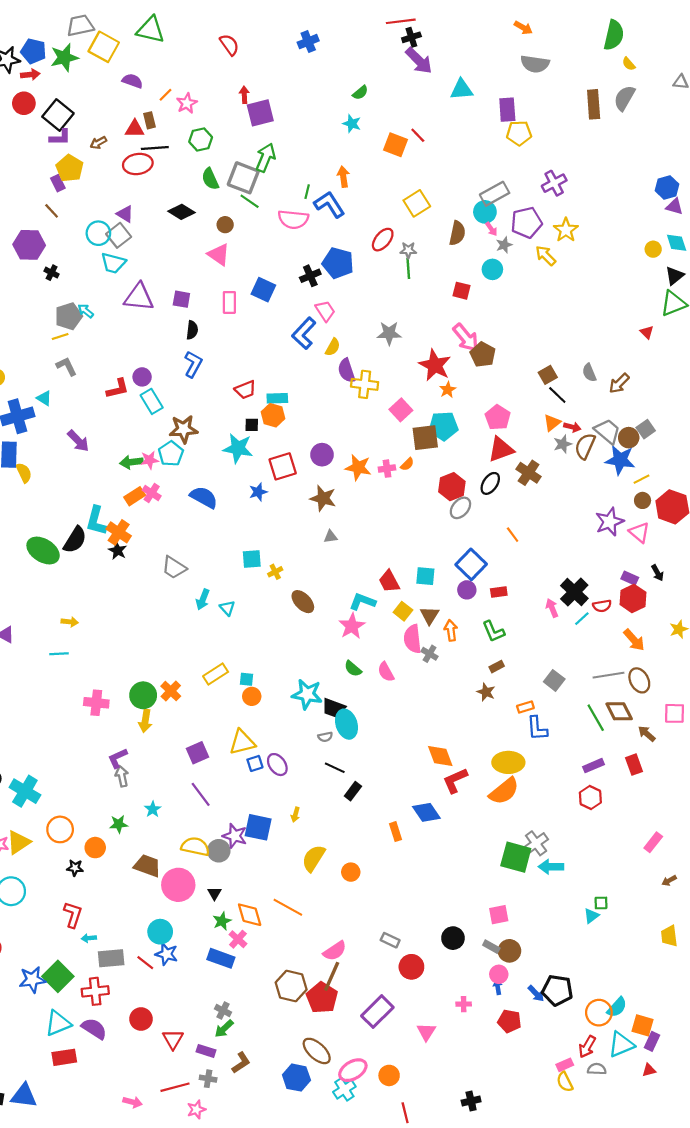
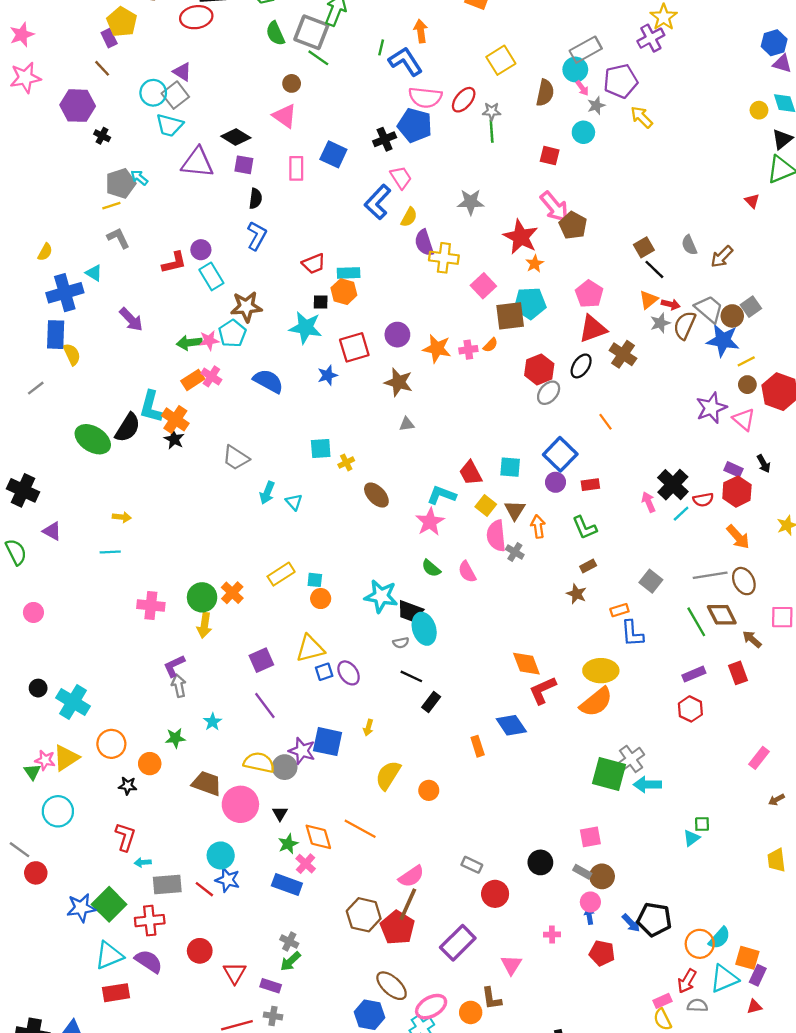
black diamond: (181, 212) -> (236, 137), moved
pink semicircle: (293, 219) -> (425, 97), moved
yellow star: (566, 230) -> (664, 17), moved
brown L-shape: (241, 1063) -> (492, 998), moved, turned 115

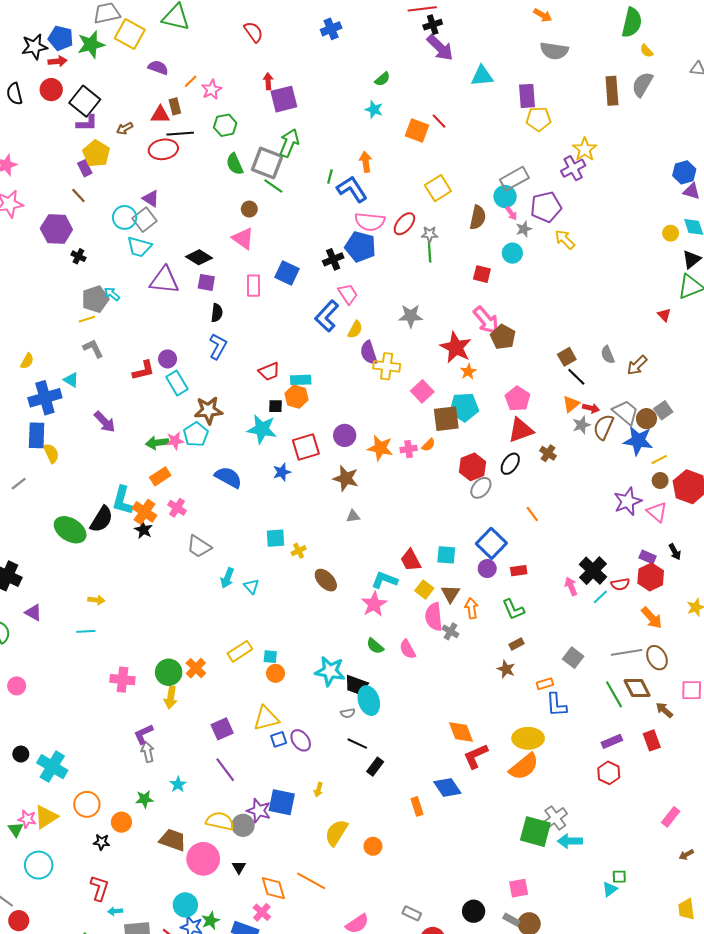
brown cross: (623, 354) -> (548, 453), size x0.7
pink cross: (211, 376) -> (177, 508), moved
green star: (288, 844) -> (211, 921), moved

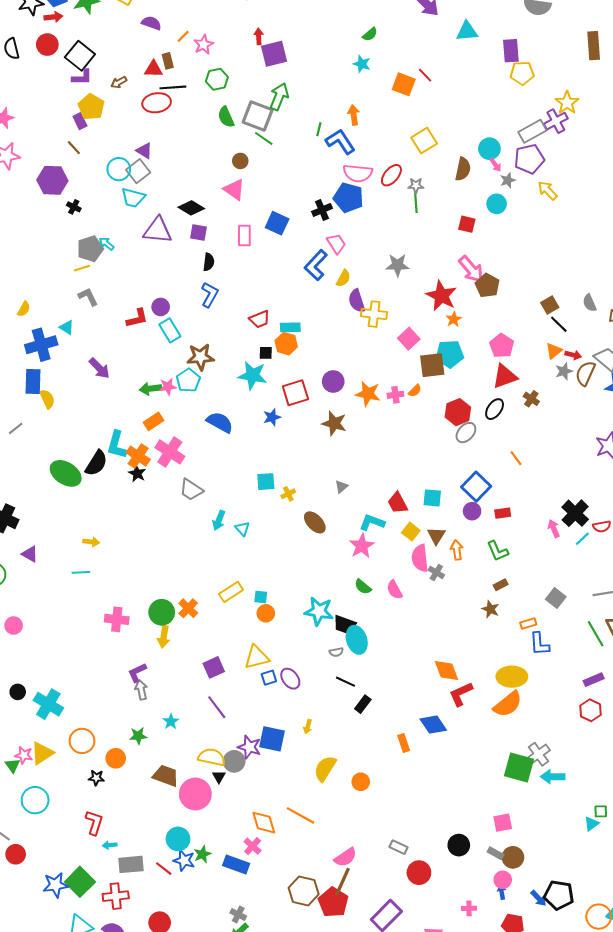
gray rectangle: (514, 179) -> (532, 131), moved
pink cross: (177, 508) -> (170, 452), size x1.6
gray triangle: (353, 516) -> (341, 487), moved, turned -32
black triangle: (239, 867) -> (219, 777), moved

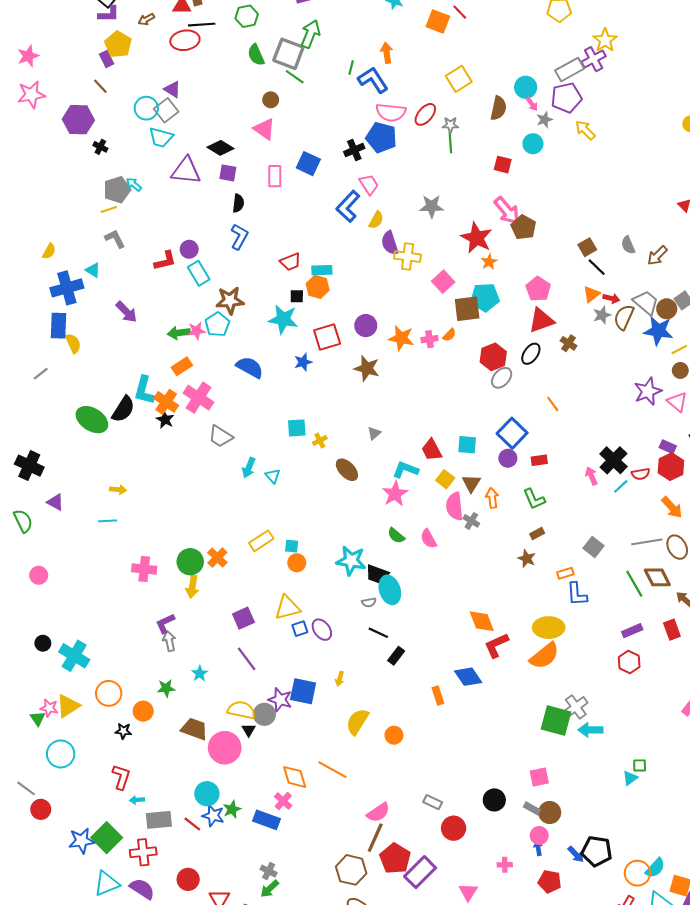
brown hexagon: (304, 891) -> (351, 870), moved
red pentagon: (333, 902) -> (395, 858), moved

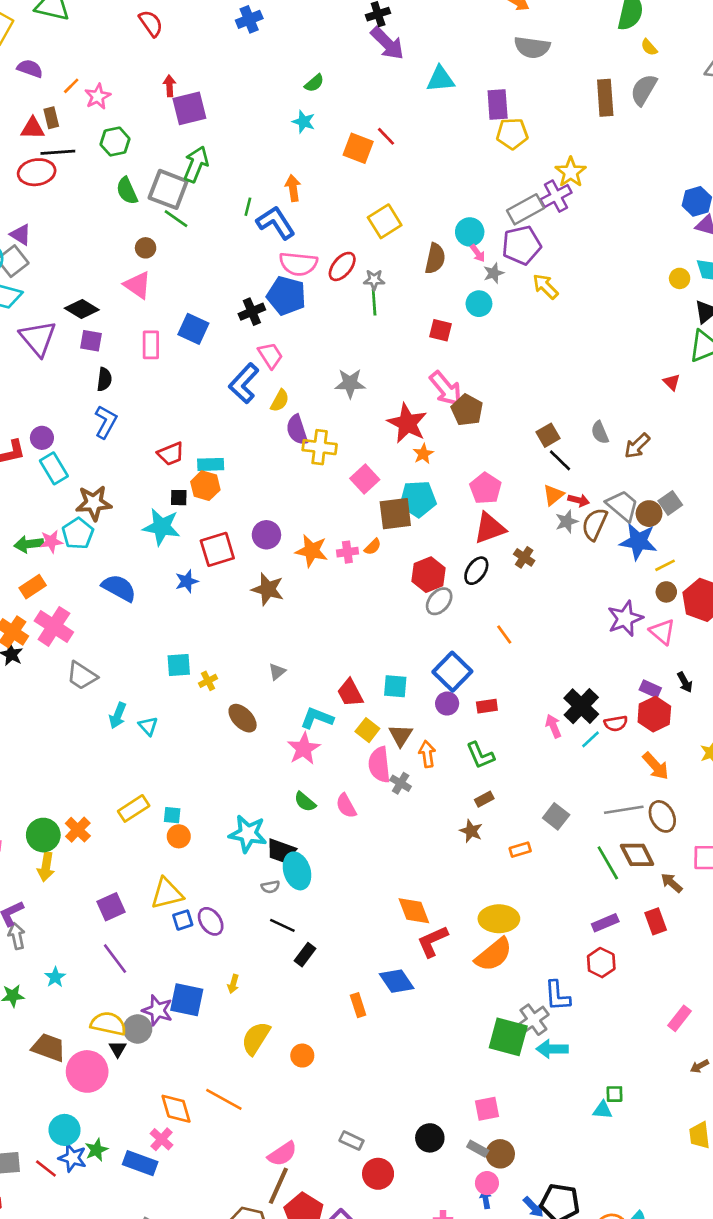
purple triangle: (186, 171) -> (38, 338), turned 44
blue L-shape: (577, 594) -> (557, 996), moved
cyan triangle: (630, 778) -> (603, 1110), turned 42

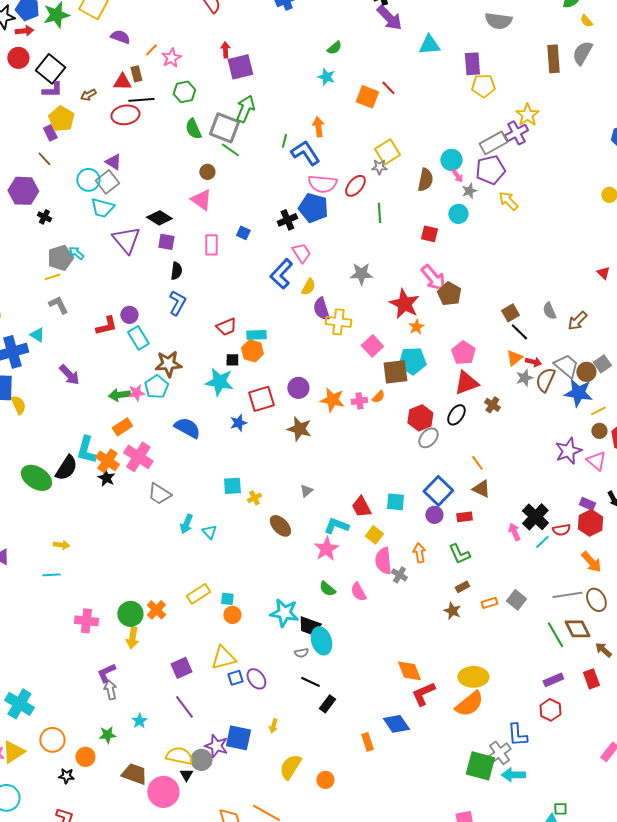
gray star: (374, 280) -> (379, 167), moved
blue square: (193, 329) -> (243, 233), size x0.6
brown triangle: (401, 735) -> (481, 489), moved, turned -36
orange rectangle: (520, 850) -> (489, 603), moved

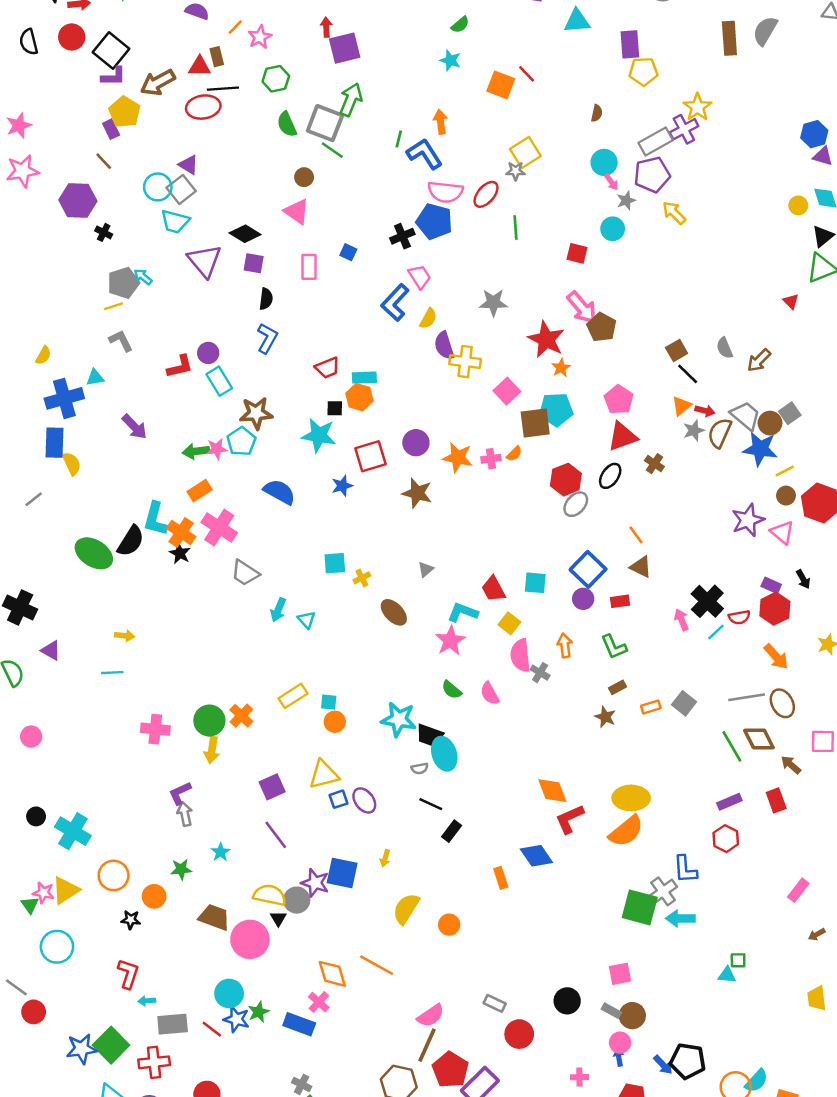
brown arrow: (88, 95) -> (158, 82), size x1.8
brown semicircle: (425, 180) -> (597, 113), moved, size x0.6
cyan triangle: (37, 335) -> (95, 378), turned -42

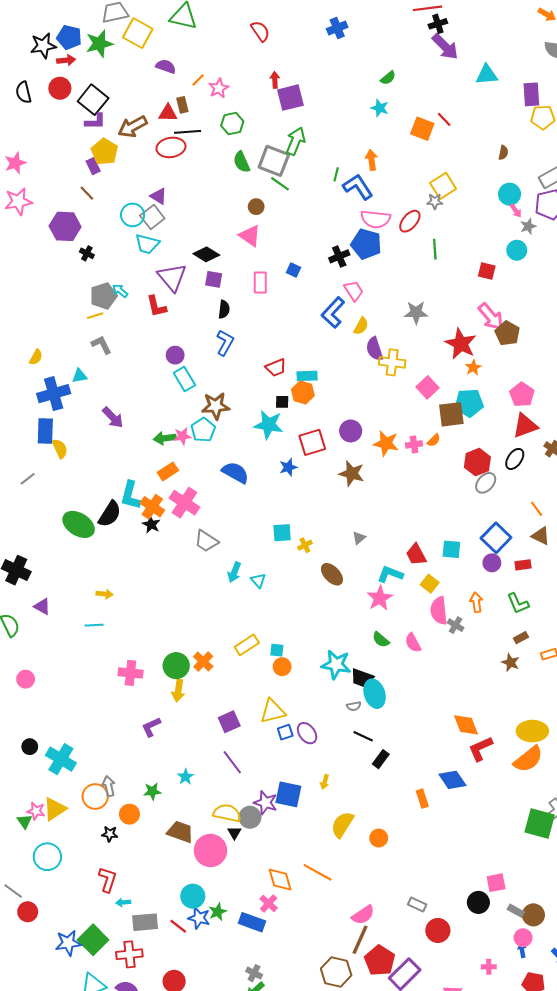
red L-shape: (180, 366) -> (156, 306), moved, turned 90
gray arrow: (185, 814) -> (109, 786), moved
pink square: (620, 974) -> (496, 883), moved

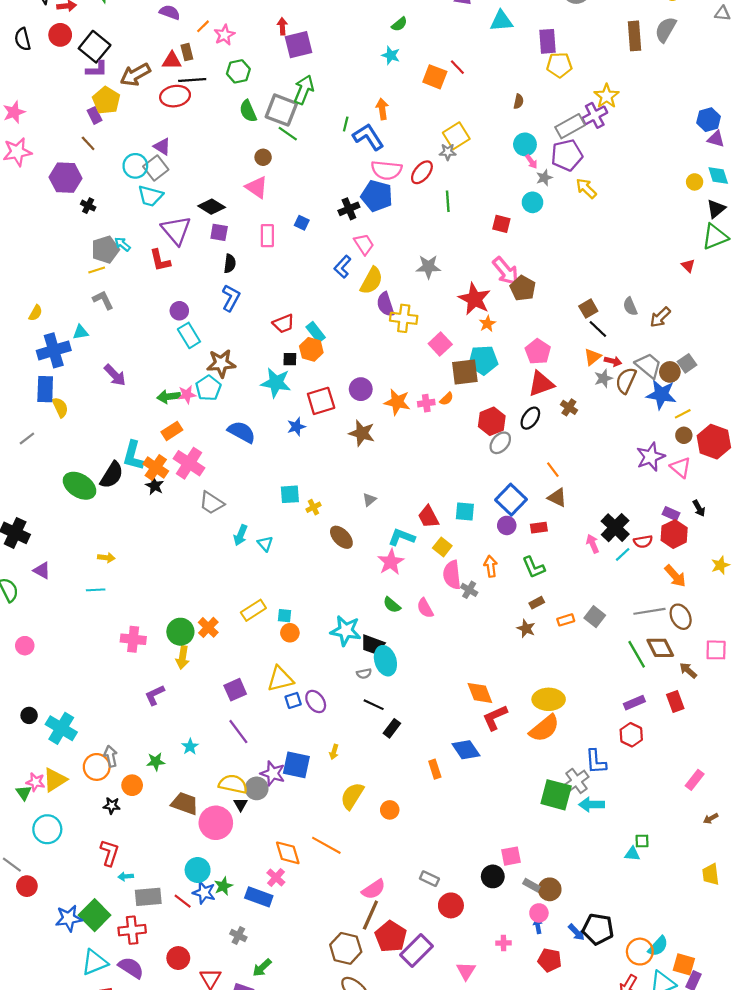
blue L-shape: (333, 313) -> (342, 267), size x0.7
yellow semicircle: (361, 326) -> (371, 281), size x1.5
cyan rectangle: (307, 376) -> (316, 332), turned 54
gray cross: (254, 973) -> (238, 935), moved

